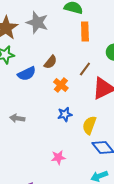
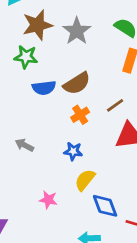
brown semicircle: (50, 62) -> (77, 83), size x1.5
gray arrow: (17, 118) -> (24, 145), moved
yellow semicircle: (89, 125) -> (85, 180), moved

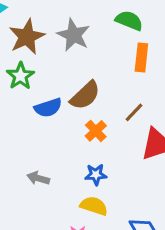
green star: (26, 57) -> (20, 76), turned -30
yellow semicircle: (85, 180) -> (94, 206), moved, turned 80

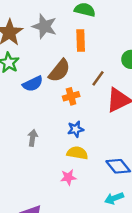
orange rectangle: (141, 57) -> (81, 40), moved
orange cross: (96, 131) -> (71, 96), turned 35
gray arrow: (38, 178) -> (33, 138), turned 91

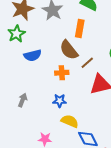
brown semicircle: (59, 71) -> (69, 50), moved, turned 90
yellow semicircle: (77, 153) -> (70, 121), moved

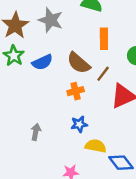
orange rectangle: (80, 28) -> (104, 39), moved
blue semicircle: (33, 55) -> (42, 62), moved

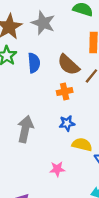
blue semicircle: (42, 62) -> (34, 63), turned -72
gray arrow: (36, 132) -> (25, 129), size x1.6

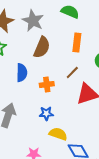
blue semicircle: (34, 63) -> (22, 73), moved
brown semicircle: (68, 65) -> (42, 47), moved, turned -115

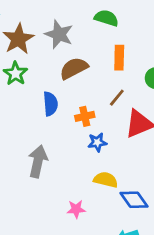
brown semicircle: (42, 47) -> (74, 68), turned -135
blue star: (46, 113) -> (97, 142), moved

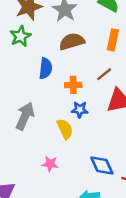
yellow semicircle: (106, 180) -> (65, 129), moved, turned 40

